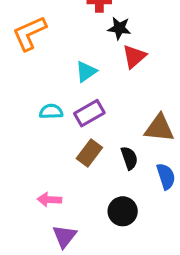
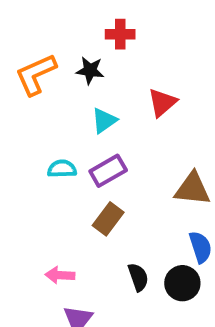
black star: (119, 28) -> (90, 70), moved
black semicircle: (129, 158) -> (138, 277), moved
black circle: (123, 211) -> (182, 283), moved

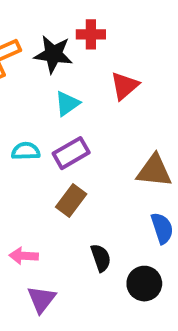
red cross: (120, 34) -> (91, 34), moved
black star: (90, 70) -> (53, 54), size x1.4
black circle: (182, 283) -> (144, 284), moved

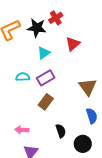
red cross: (91, 34) -> (56, 18), turned -32
brown triangle: (154, 171) -> (88, 87), turned 48

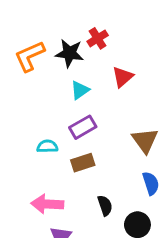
cyan semicircle: (23, 77) -> (47, 146), moved
brown rectangle: (46, 102) -> (83, 163), turned 35
pink arrow: (22, 130) -> (47, 204), size x1.5

